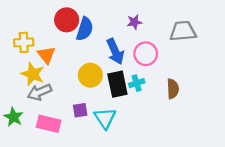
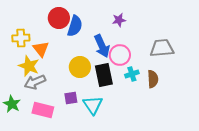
gray trapezoid: (183, 31) -> (162, 48), moved
pink circle: (146, 54) -> (120, 55), moved
cyan cross: (137, 83) -> (132, 74), moved

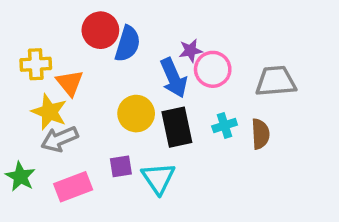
purple star: (119, 20) -> (191, 51), moved
pink circle: (120, 55) -> (213, 69), moved
pink rectangle: (43, 110) -> (73, 187), turned -35

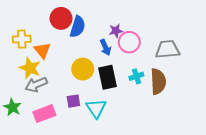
blue arrow: (174, 78) -> (105, 47), size x0.7
brown semicircle: (260, 134) -> (158, 81), size x1.4

